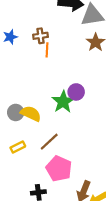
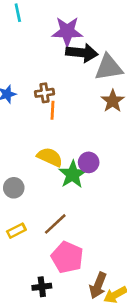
yellow semicircle: (31, 114) -> (50, 157), moved

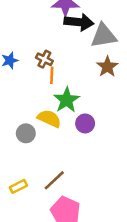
brown cross: (45, 93) -> (44, 59), turned 35
green star: (73, 174) -> (67, 100), moved
gray circle: (14, 188) -> (26, 133), moved

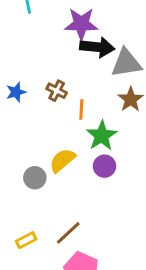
orange line: (52, 75) -> (81, 110), moved
green star: (67, 100) -> (102, 136), moved
yellow semicircle: (49, 119) -> (62, 160), turned -65

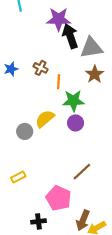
black arrow: (97, 47) -> (70, 36), turned -115
green star: (102, 136) -> (73, 101), turned 30
brown line: (68, 233) -> (82, 172), moved

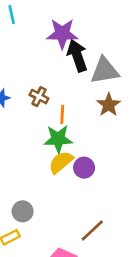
green star: (73, 101) -> (58, 139), moved
yellow semicircle: (45, 119) -> (61, 162), moved
gray circle: (25, 131) -> (23, 211), moved

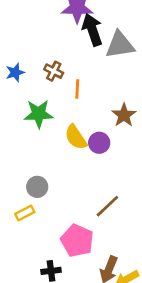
brown star: (109, 105) -> (124, 115), moved
green star: (58, 139) -> (39, 114), moved
yellow semicircle: (61, 162) -> (76, 137), turned -84

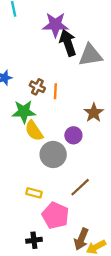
brown cross: (54, 71) -> (37, 87), moved
yellow semicircle: (76, 137) -> (34, 131), moved
gray circle: (37, 187) -> (53, 154), moved, size x1.5
yellow rectangle: (25, 213) -> (34, 193), moved, turned 42

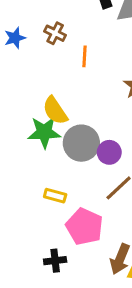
brown cross: (37, 87) -> (55, 33), moved
green star: (24, 112) -> (44, 132), moved
purple circle: (73, 135) -> (109, 152), moved

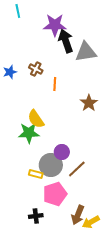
gray circle: (81, 143) -> (51, 165), moved
purple circle: (109, 152) -> (62, 152), moved
pink pentagon: (84, 227) -> (55, 194), turned 30

